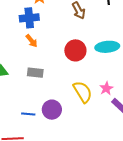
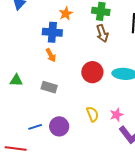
yellow semicircle: (83, 92) -> (92, 114), size x0.7
blue line: (28, 114) -> (35, 127), turned -32

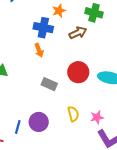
brown arrow: (102, 33) -> (78, 33), moved, turned -102
gray rectangle: (49, 87) -> (49, 84), moved
blue line: (35, 127) -> (18, 127), moved, turned -64

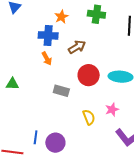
brown arrow: (78, 33) -> (77, 47), moved
pink star: (97, 117) -> (112, 109), moved
purple circle: (39, 122) -> (55, 143), moved

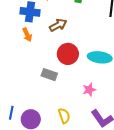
gray rectangle: (61, 91) -> (49, 75), moved
yellow semicircle: (89, 117) -> (64, 116), moved

